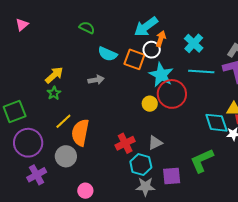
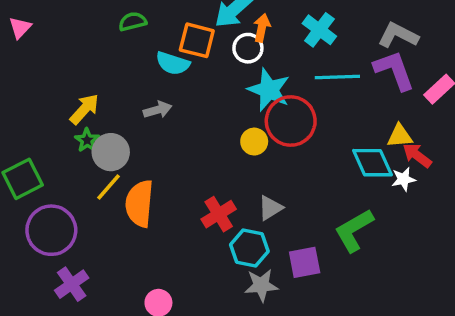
green semicircle: (87, 28) -> (133, 22), turned -35
orange square: (134, 59) -> (197, 40), moved
gray circle: (66, 156) -> (111, 152), moved

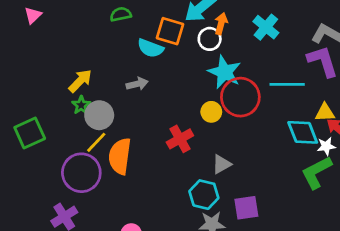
cyan line: (337, 77) -> (287, 84), moved
red cross: (219, 214) -> (180, 139), moved
purple circle: (51, 230) -> (81, 173), moved
green L-shape: (354, 230) -> (317, 172), moved

